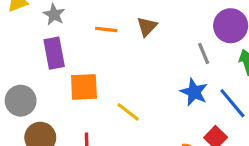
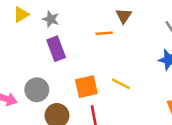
orange line: (106, 29) -> (104, 33), moved
orange square: (84, 87) -> (86, 87), moved

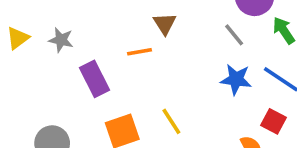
purple rectangle: (56, 49) -> (94, 79), moved
yellow line: (121, 84) -> (171, 121), turned 36

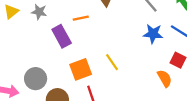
orange line: (139, 52) -> (81, 18), moved

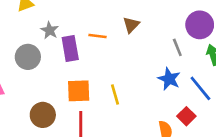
gray star: (39, 12) -> (50, 30), moved
gray circle: (36, 79) -> (28, 57), moved

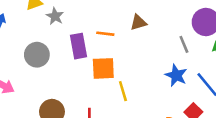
brown triangle: (131, 25) -> (138, 22), turned 30
gray star: (50, 30) -> (55, 16), moved
orange square: (79, 91) -> (103, 68), moved

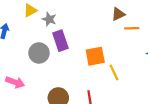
orange line: (105, 34) -> (132, 28), moved
purple rectangle: (79, 46) -> (60, 41), moved

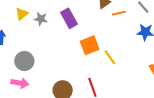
purple rectangle: (60, 41) -> (69, 18), moved
gray circle: (39, 53) -> (24, 61), moved

